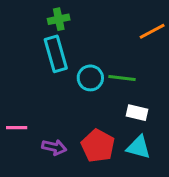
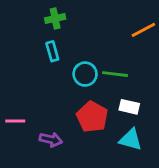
cyan rectangle: (56, 54) -> (52, 51), size x0.6
red pentagon: (98, 146) -> (92, 117), moved

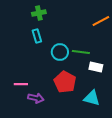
white rectangle: (129, 107) -> (96, 67), moved
pink line: (15, 121) -> (21, 84), moved

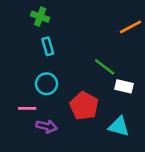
green cross: (39, 13) -> (40, 17), moved, turned 32
cyan circle: (60, 52) -> (47, 84), moved
green line: (81, 52) -> (105, 67), turned 30

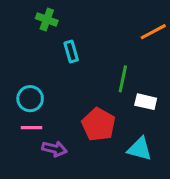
cyan rectangle: (48, 46) -> (71, 51), moved
green line: (105, 67) -> (123, 79), turned 65
cyan circle: (47, 84) -> (30, 99), moved

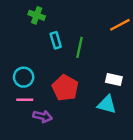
green line: (123, 79) -> (79, 47), moved
red pentagon: (99, 124) -> (65, 88), moved
cyan triangle: (140, 149) -> (107, 104), moved

